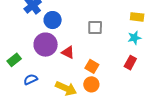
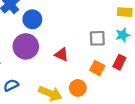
gray square: (95, 28) -> (97, 38), moved
red triangle: (68, 52) -> (62, 54), moved
orange square: (92, 66) -> (97, 68), moved

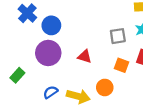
blue semicircle: (11, 85) -> (51, 92), moved

